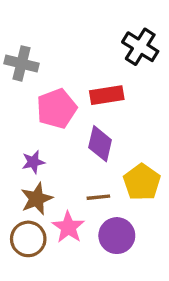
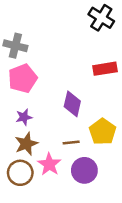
black cross: (140, 47) -> (101, 18), moved
red rectangle: (107, 95) -> (105, 69), moved
pink pentagon: (57, 109) -> (23, 78), moved

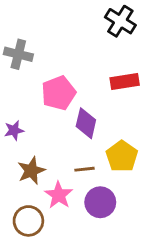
pink pentagon: (23, 78) -> (59, 93), moved
purple star: (24, 117) -> (14, 130), moved
brown circle: (20, 173) -> (28, 221), moved

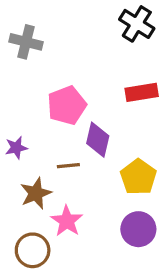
gray cross: (18, 54) -> (26, 42), moved
brown line: (84, 169) -> (68, 166), moved
purple circle: (100, 202) -> (138, 229), moved

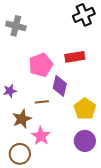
black cross: (137, 24) -> (84, 15), turned 35
red rectangle: (142, 92) -> (75, 57), moved

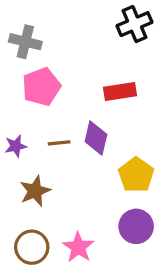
pink pentagon: (41, 65) -> (41, 87), moved
brown line: (42, 102) -> (59, 143), moved
pink star: (41, 136) -> (78, 247), moved

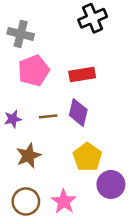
black cross: (134, 24) -> (93, 18), moved
red rectangle: (120, 91) -> (82, 75), moved
yellow pentagon: (136, 175) -> (87, 157), moved

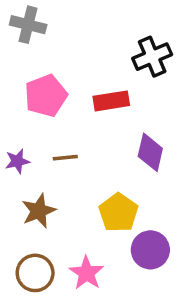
black cross: (93, 18) -> (152, 57), moved
gray cross: (21, 34) -> (28, 25), moved
purple diamond: (78, 112) -> (150, 152), moved

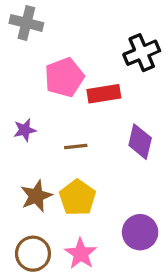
pink pentagon: (46, 96) -> (64, 77), moved
brown line: (65, 158) -> (76, 147), moved
purple star: (17, 161) -> (25, 130), moved
yellow pentagon: (118, 213) -> (77, 198), moved

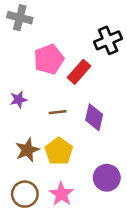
red rectangle: (104, 94) -> (79, 72), turned -40
purple diamond: (140, 142) -> (94, 117), moved

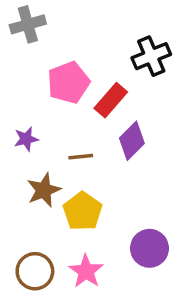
gray cross: (20, 18) -> (28, 24), turned -30
purple diamond: (94, 117) -> (132, 141), moved, turned 32
brown star: (27, 150) -> (44, 190), moved

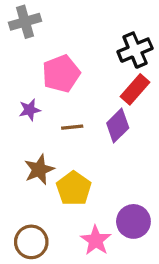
red rectangle: (111, 100) -> (135, 89), moved
purple star: (26, 139) -> (30, 110), moved
brown line: (81, 157) -> (72, 127), moved
pink star: (86, 271) -> (96, 240), moved

